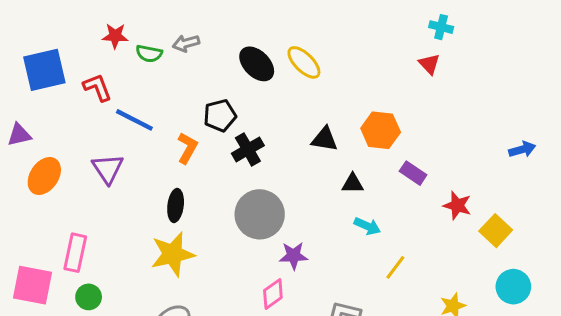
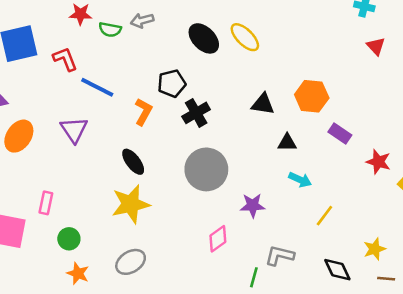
red triangle: (429, 64) -> (376, 46), moved
black ellipse: (176, 205) -> (133, 162), turned -44
pink rectangle: (75, 253) -> (46, 203), size x0.7
purple star: (294, 256) -> (253, 205), moved
green circle: (89, 297) -> (69, 239), moved

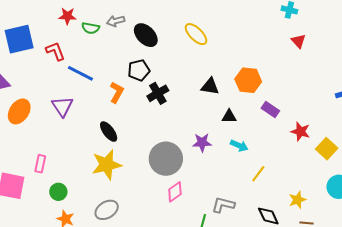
black ellipse: (204, 38) -> (146, 35), moved
gray circle: (206, 169) -> (166, 159), moved
purple star: (253, 205) -> (202, 143), moved

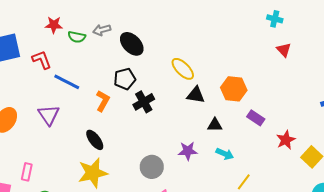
yellow ellipse: (196, 34) -> (183, 69), moved
red star: (300, 132) -> (286, 140), turned 30
gray circle: (166, 159) -> (152, 167), size x0.7

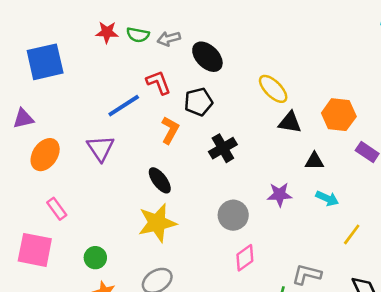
green semicircle: (77, 37) -> (138, 35), moved
red L-shape: (42, 60) -> (158, 82), moved
blue line: (67, 82) -> (124, 106), turned -60
black cross: (144, 102) -> (223, 148), moved
pink rectangle: (27, 172) -> (57, 209), moved, turned -48

